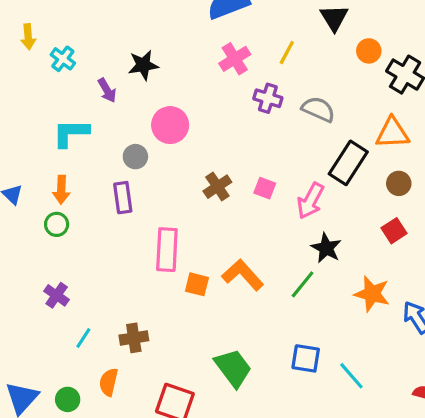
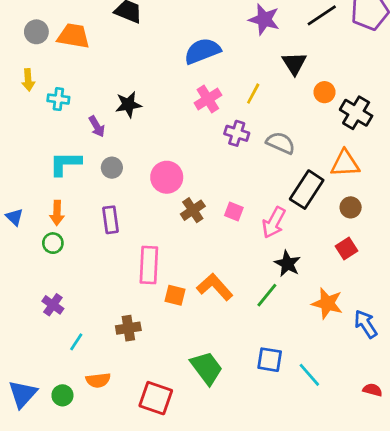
cyan cross: (63, 59) -> (58, 99), turned -30
pink circle: (170, 125) -> (167, 177), moved
gray circle: (135, 157) -> (112, 168), moved
brown cross: (134, 338) -> (128, 328), moved
orange semicircle: (109, 382) -> (98, 380), turned -110

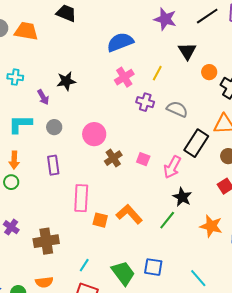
brown cross: (128, 328) -> (46, 241), moved, size x1.4
cyan line: (76, 342) -> (84, 265), moved
blue square: (270, 360) -> (153, 267), moved

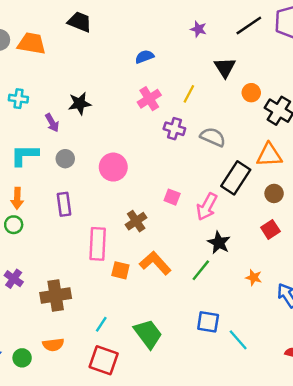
purple star: (165, 19) -> (198, 29), size x0.6
blue semicircle: (120, 42) -> (144, 57), size x0.6
brown cross: (113, 158) -> (136, 221), moved
orange star: (211, 226) -> (254, 277), size x0.6
blue square: (153, 267) -> (208, 322), moved

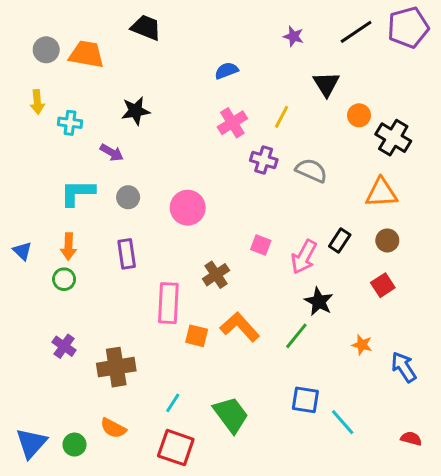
black star: (80, 103) -> (136, 111), moved
purple arrow: (52, 123) -> (112, 153), turned -30
black rectangle: (236, 178) -> (340, 240), moved, size x0.6
orange semicircle: (53, 345) -> (113, 428), turned 35

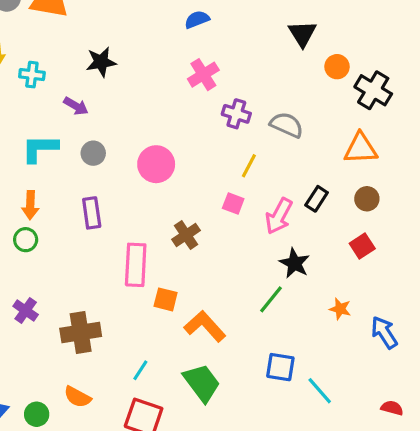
yellow line: (282, 117) -> (249, 166), moved
orange L-shape: (240, 327) -> (205, 326), moved

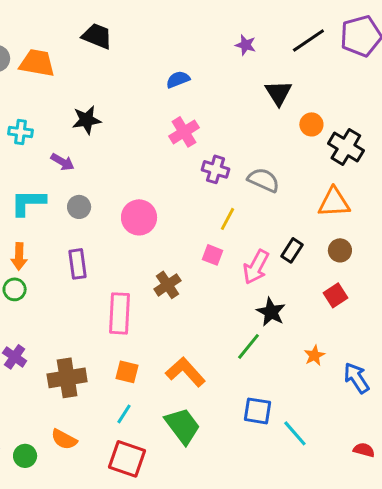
orange square: (166, 299) -> (127, 372), moved
orange star: (340, 309) -> (314, 355), turned 30

